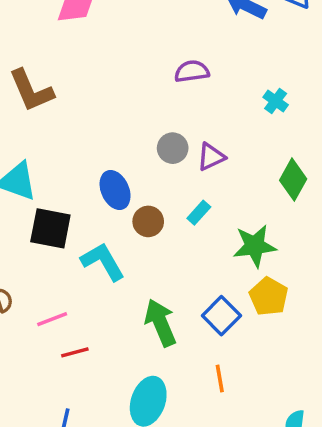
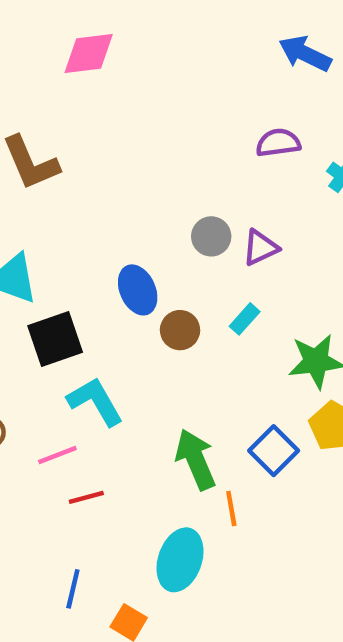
purple semicircle: (192, 71) -> (278, 143), moved
black square: (50, 228) -> (55, 339), turned -30
cyan L-shape: (103, 262) -> (95, 401), moved
orange line: (220, 379) -> (231, 509), moved

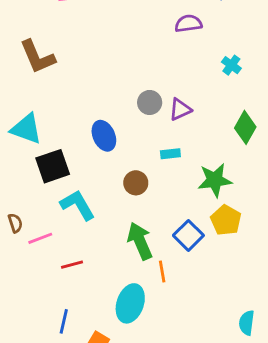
purple semicircle: (278, 143) -> (188, 24), moved
cyan rectangle: (245, 319) -> (170, 154), turned 42
brown circle: (180, 330) -> (136, 183), moved
pink line: (57, 455) -> (40, 238), moved

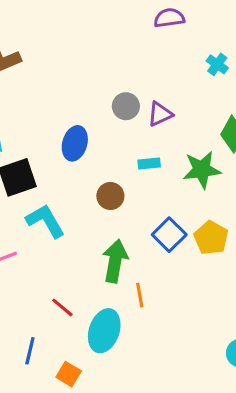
blue ellipse: (104, 136) -> (75, 143), turned 40
green star: (215, 180) -> (202, 170), moved
blue square: (188, 235) -> (169, 235), moved
green arrow: (140, 241) -> (115, 261), turned 33
red line: (72, 265) -> (62, 307), moved, turned 55

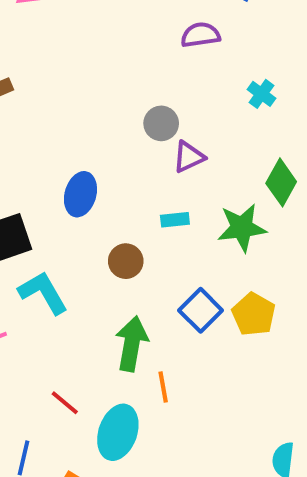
gray circle: (126, 106) -> (161, 123), moved

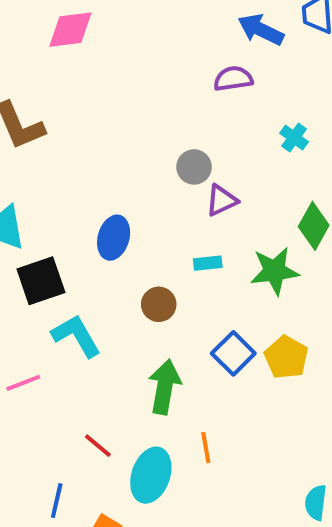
orange line: (163, 387) -> (206, 448), moved

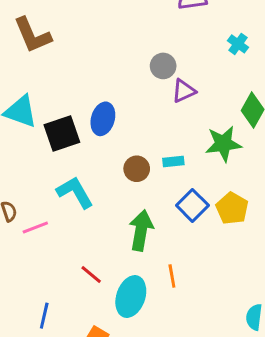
cyan rectangle: (208, 263) -> (173, 161), moved
black square: (41, 281) -> (62, 134), moved
blue line: (57, 501) -> (44, 316), moved

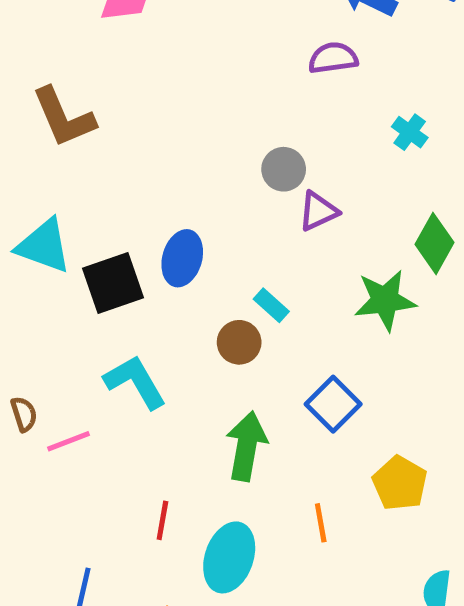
cyan rectangle: (173, 161) -> (271, 305), moved, turned 48
yellow pentagon: (232, 208) -> (400, 483), moved
red line: (91, 274) -> (162, 520), turned 60
orange line: (172, 276) -> (321, 523), moved

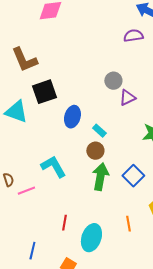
black square: (113, 283) -> (44, 92), moved
cyan rectangle: (271, 305) -> (99, 131), moved
green arrow: (247, 446) -> (100, 177), moved

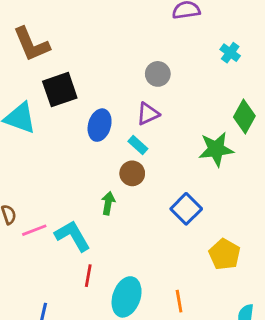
purple triangle: (127, 98) -> (148, 114), moved
cyan L-shape: (53, 167) -> (73, 236), moved
green arrow: (100, 177) -> (108, 203), moved, size x0.6
orange line: (128, 224) -> (179, 301), moved

